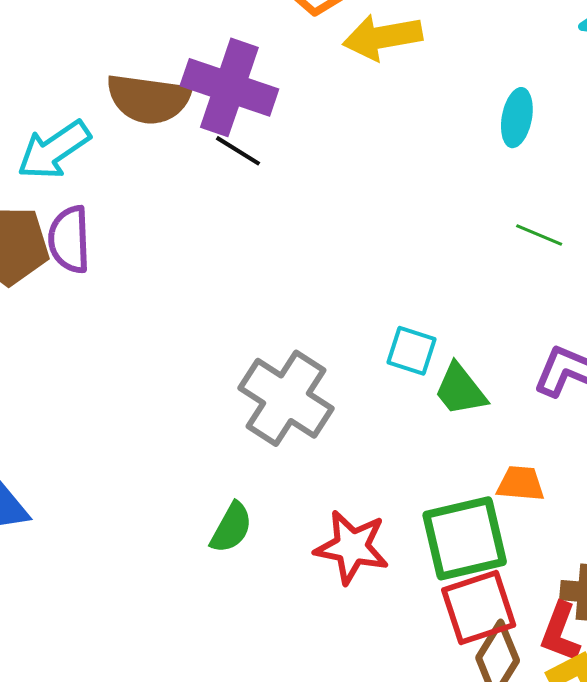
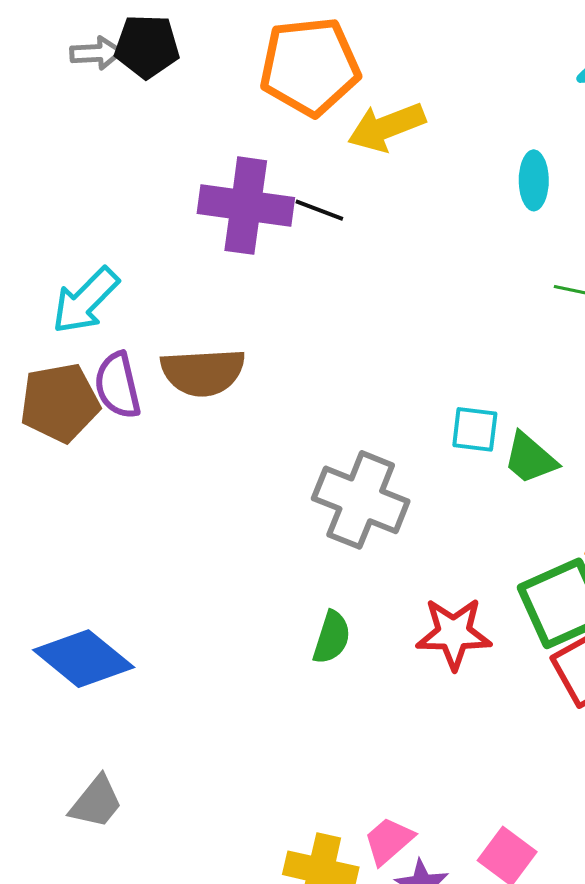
brown semicircle: (148, 99) -> (203, 372), moved
black line: (238, 151) -> (319, 210), moved

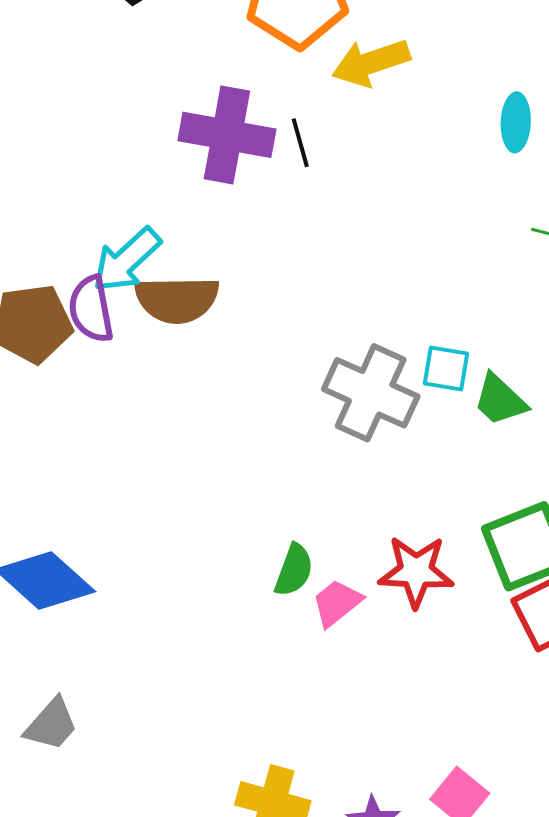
black line: (319, 210) -> (300, 143), turned 51
cyan arrow: (85, 301) -> (127, 260), moved
gray cross: (361, 500) -> (371, 393), moved
pink trapezoid: (389, 841) -> (337, 603), moved

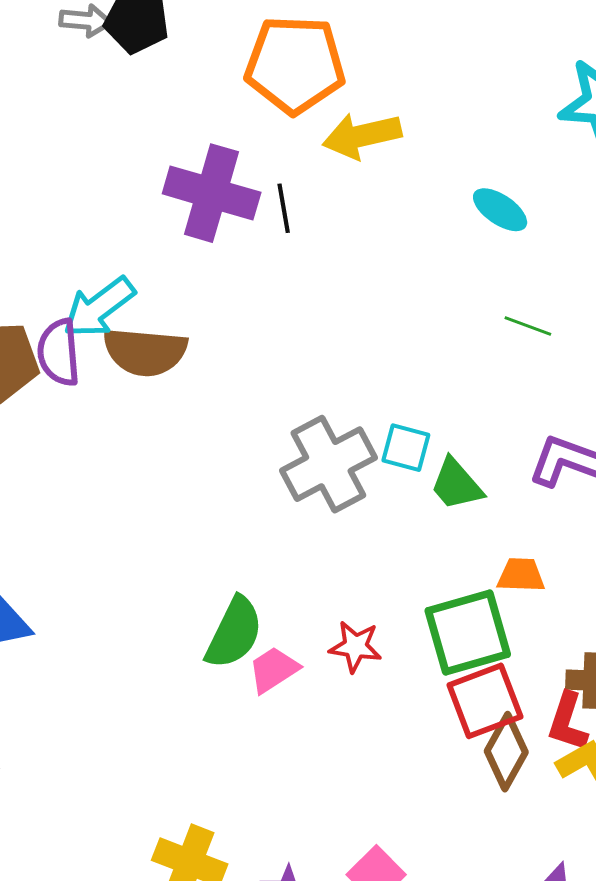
cyan ellipse: (516, 122) -> (500, 210), turned -64
gray cross: (371, 393) -> (328, 464), turned 32
green semicircle: (294, 570) -> (234, 633), size x1.4
red star: (416, 571) -> (355, 646), size x0.7

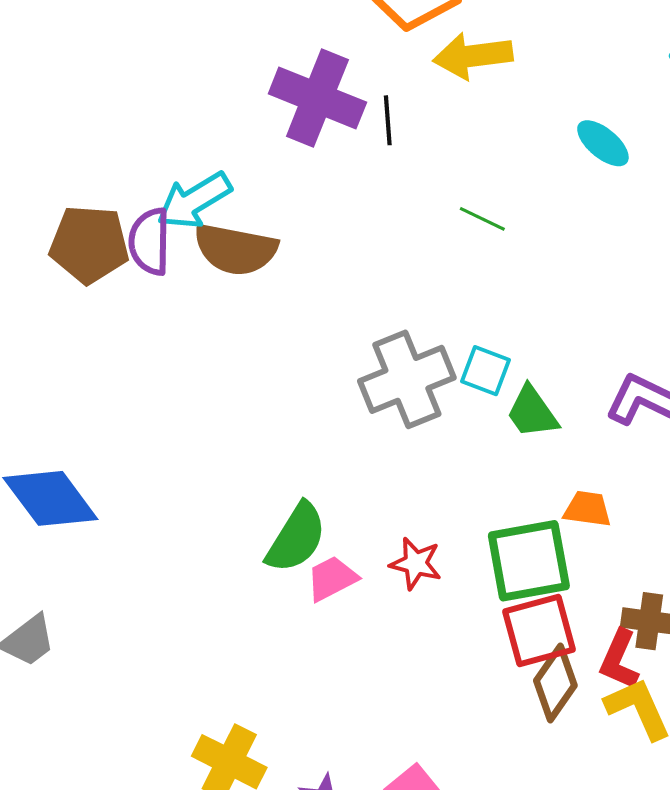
green line: (528, 326) -> (482, 219), moved

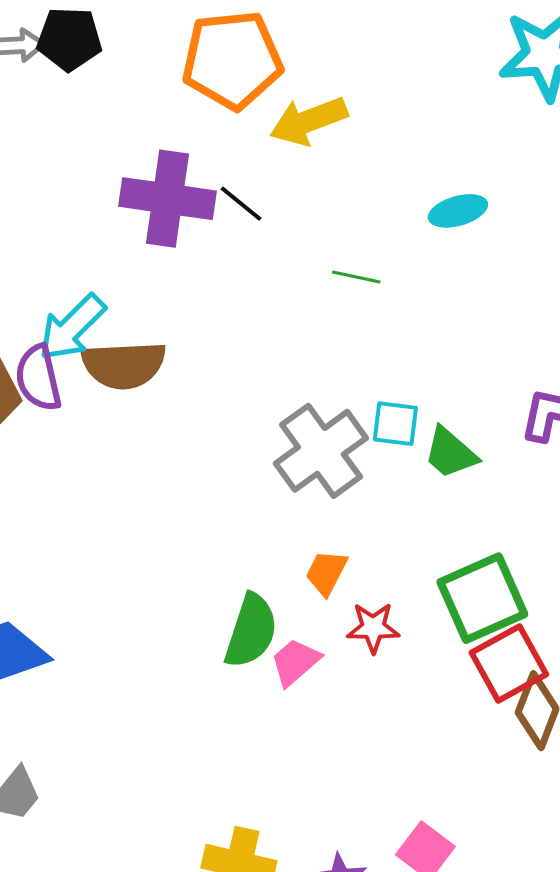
black line: (388, 120) -> (241, 204), turned -33
cyan ellipse: (603, 143) -> (458, 211), moved, turned -42
orange trapezoid: (587, 509) -> (326, 573), moved, turned -57

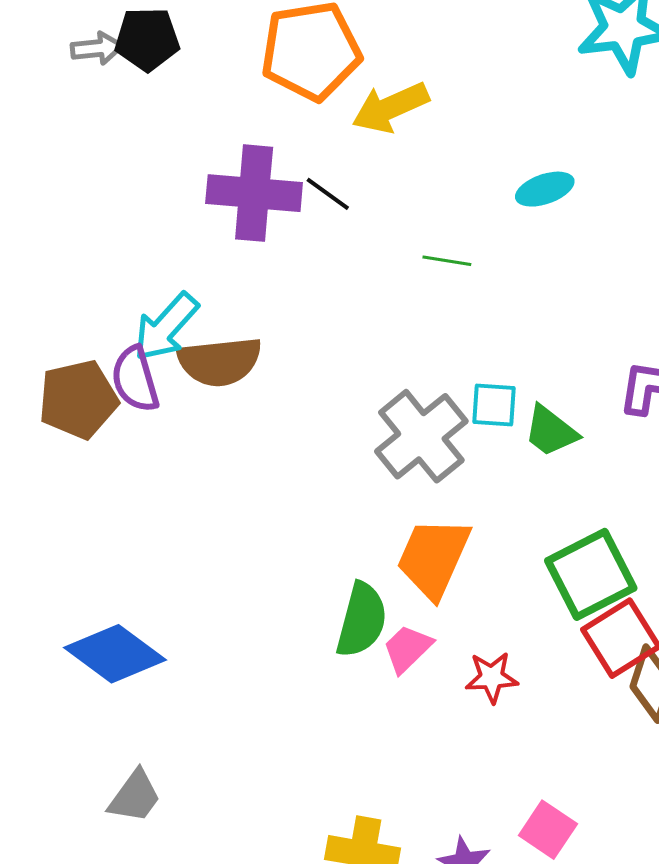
orange trapezoid: (326, 573) -> (433, 558), size x1.8
red star: (373, 628) -> (492, 677), moved

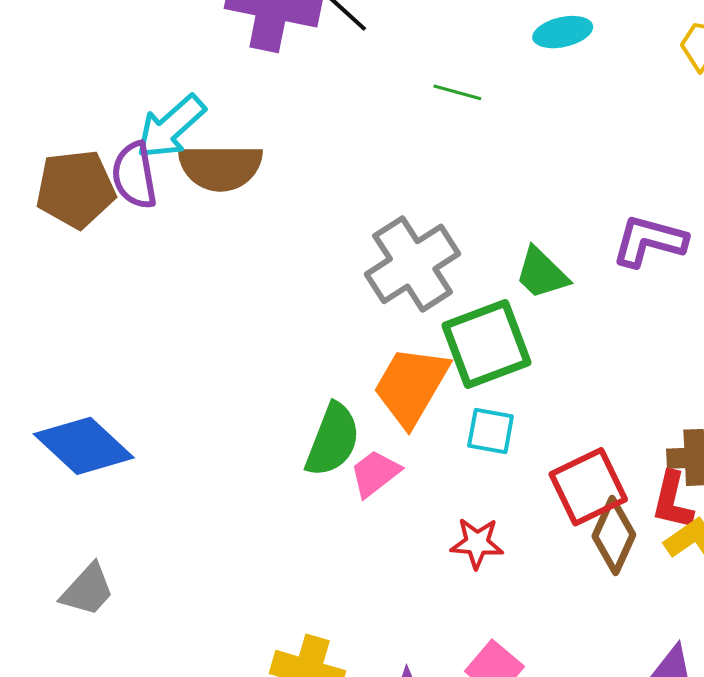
cyan square: (494, 405) -> (491, 431), moved
green square: (591, 574) -> (487, 344), moved
red star: (492, 677) -> (477, 543), moved

